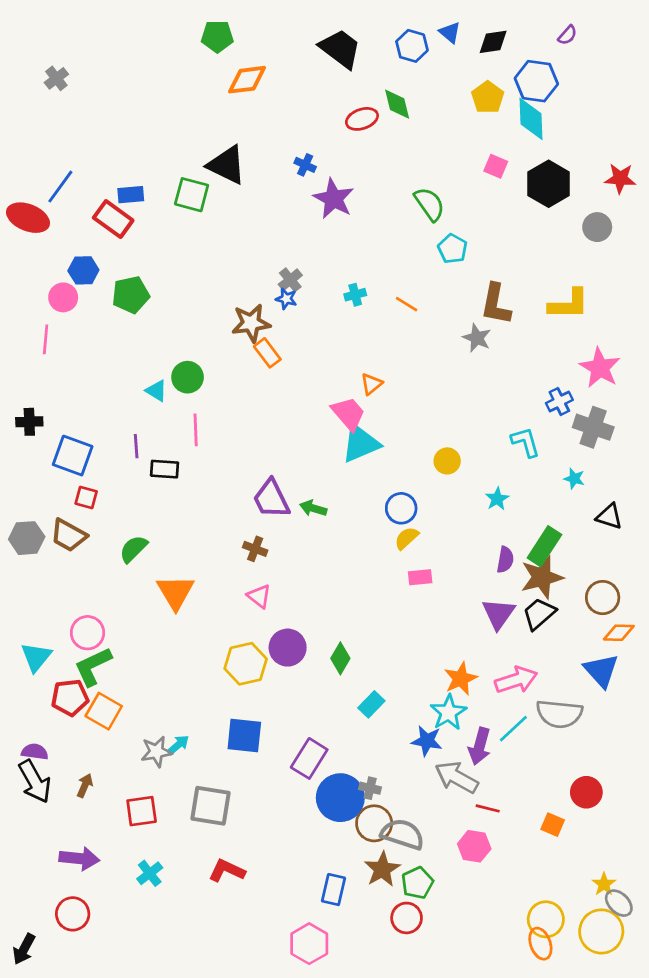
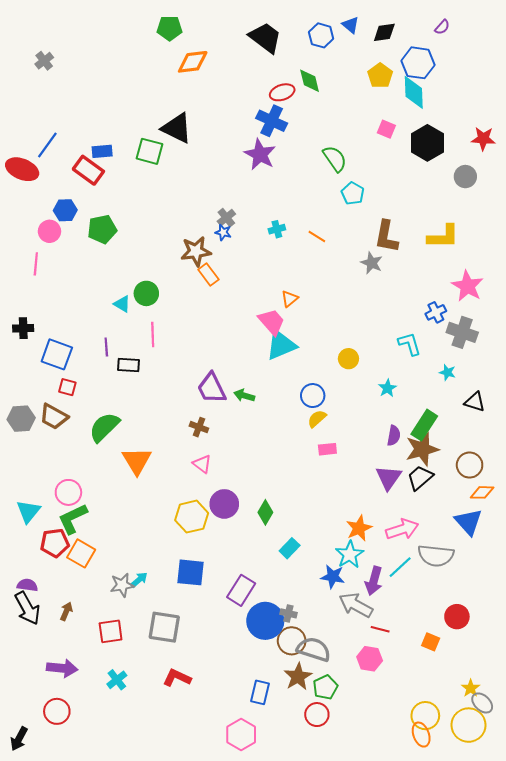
blue cross: (305, 165) -> (272, 121), moved, size x1.8
green semicircle: (133, 549) -> (104, 427), size x1.4

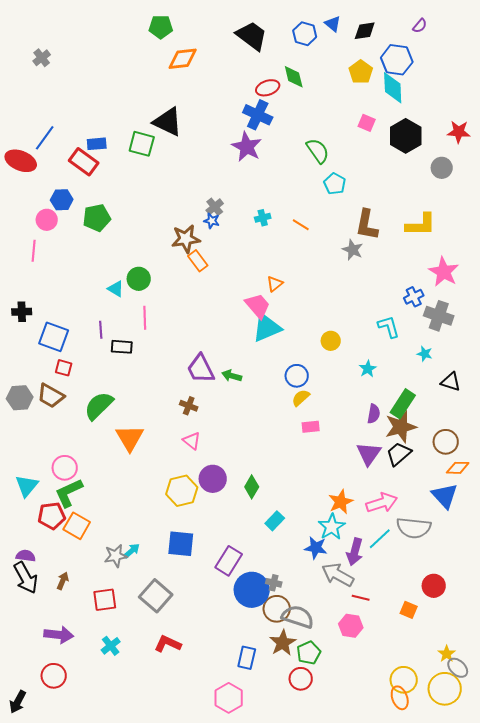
gray square: (164, 627) -> (156, 596), turned 32

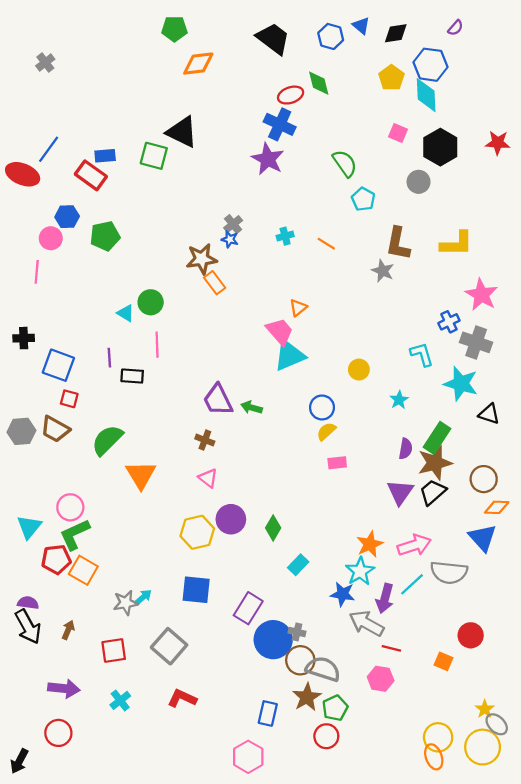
gray circle: (442, 168) -> (419, 182), moved
cyan star: (425, 354) -> (461, 384), size x2.0

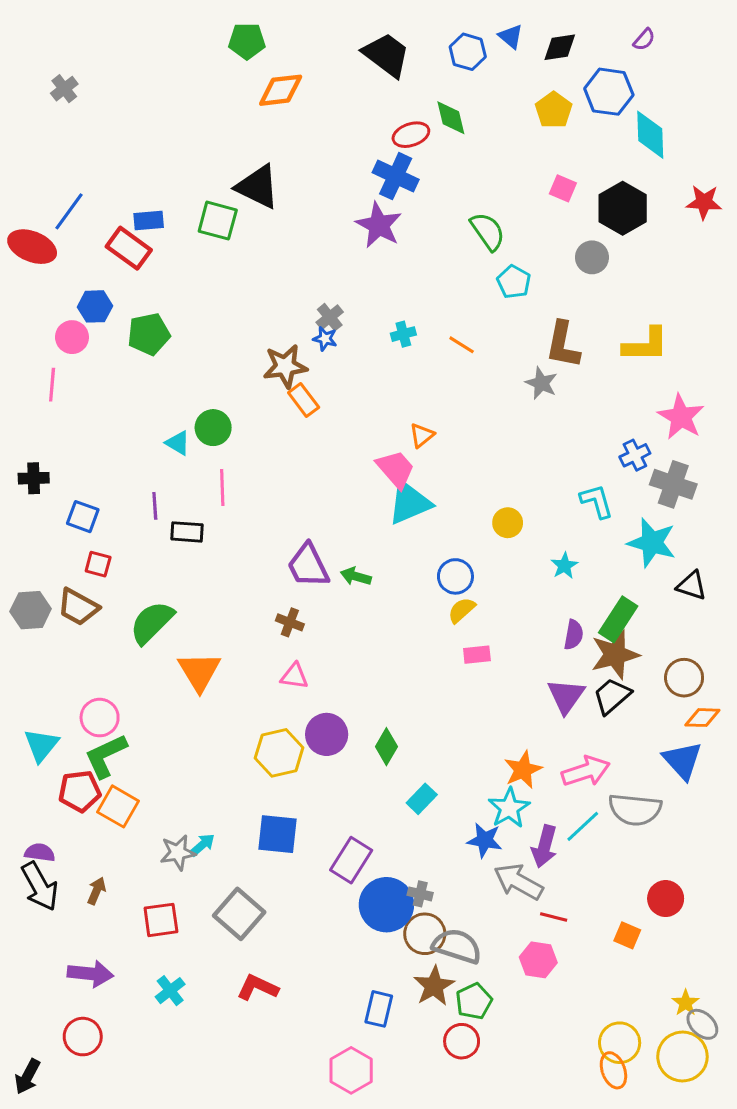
cyan diamond: (426, 95) -> (650, 135), moved
blue square: (58, 365) -> (83, 517), size x0.7
pink triangle: (208, 478) -> (294, 676), turned -30

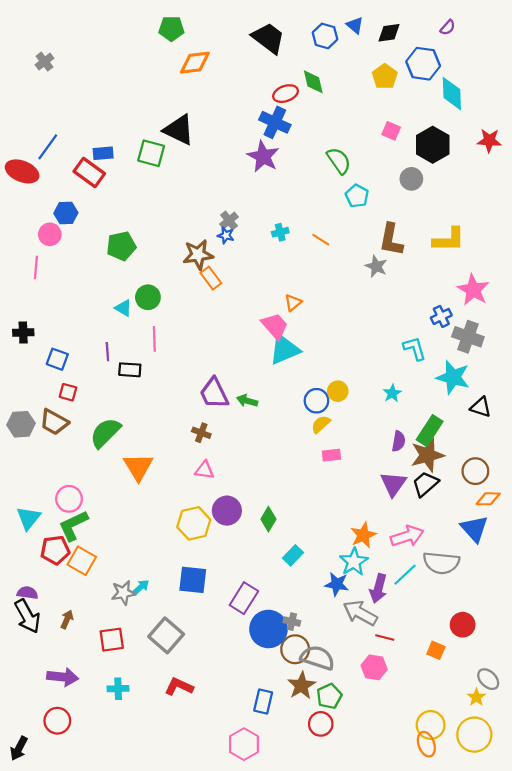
green pentagon: (149, 334) -> (121, 246), moved
yellow circle: (508, 523) -> (338, 391), moved
cyan cross: (170, 991) -> (118, 689), turned 36
gray ellipse: (702, 1024) -> (488, 679), moved

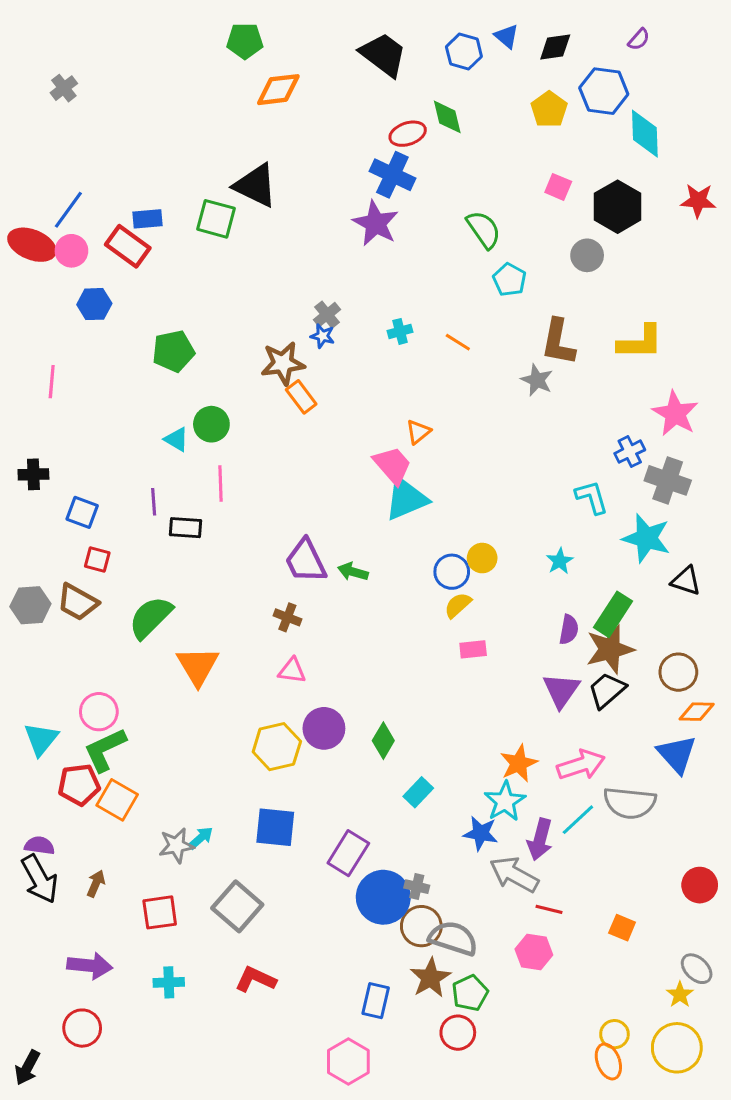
pink circle: (50, 234) -> (71, 251), moved
red circle: (463, 625) -> (700, 885), moved
yellow circle: (431, 725) -> (614, 1034), size x0.7

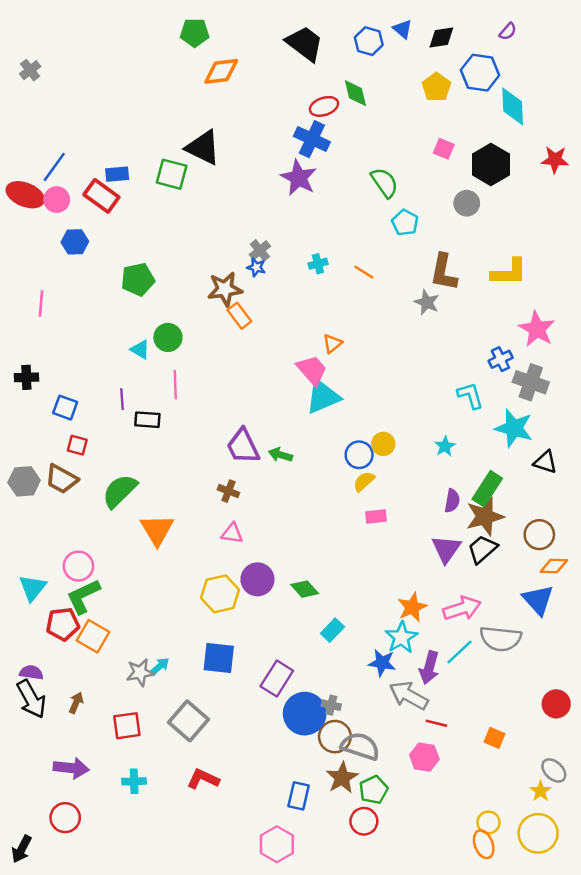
gray cross: (64, 88) -> (30, 70), moved
green diamond: (383, 741) -> (305, 589), turned -72

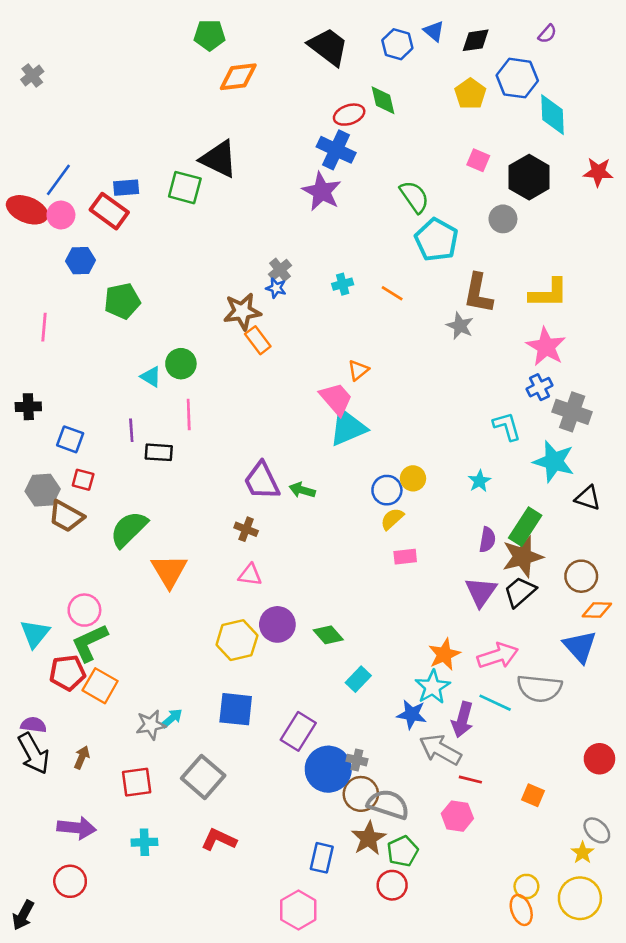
cyan pentagon: (405, 223) -> (436, 240), size x1.5
green pentagon: (138, 279) -> (122, 301), moved
pink star: (537, 329) -> (546, 347), moved
gray hexagon: (24, 481) -> (43, 490), moved
cyan line: (459, 652) -> (495, 703), turned 68

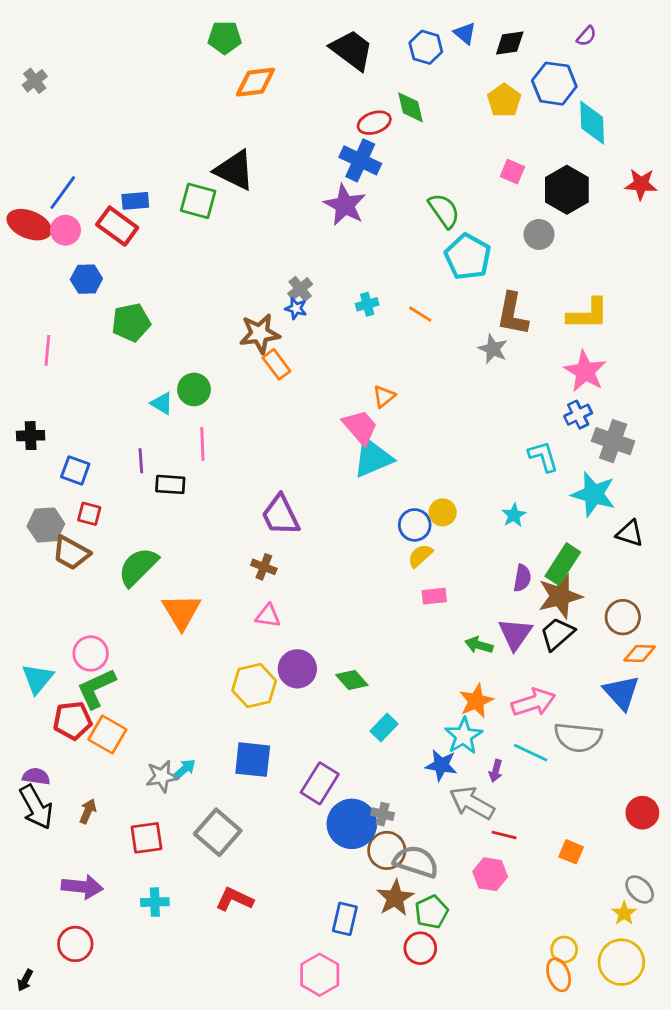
green arrow: (302, 490) -> (479, 645), moved
purple arrow: (463, 720) -> (496, 771), size x0.6
black arrow: (23, 915) -> (25, 980), size x0.7

